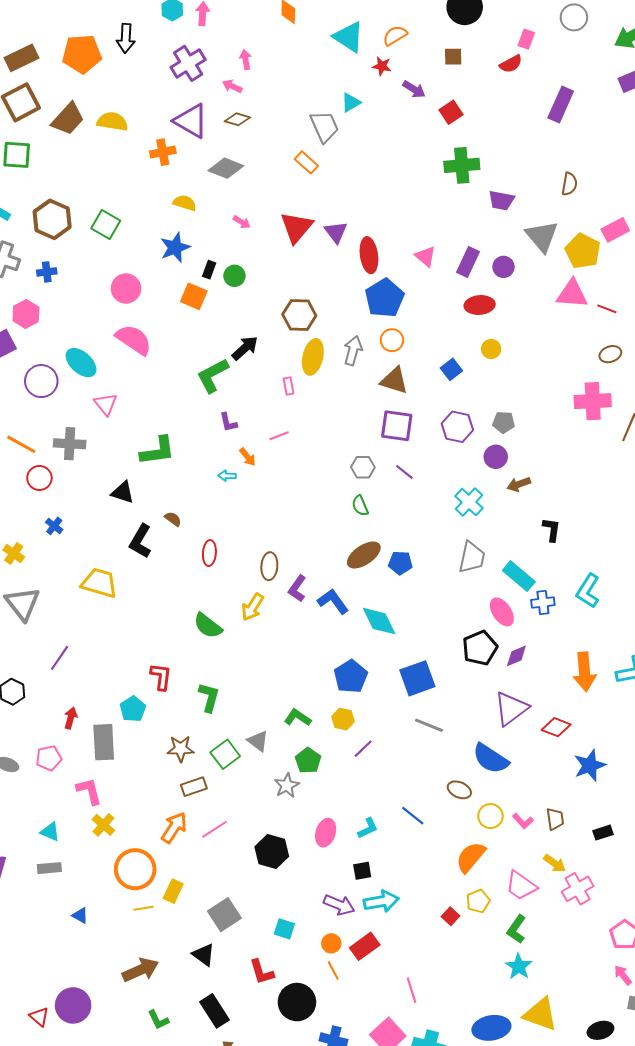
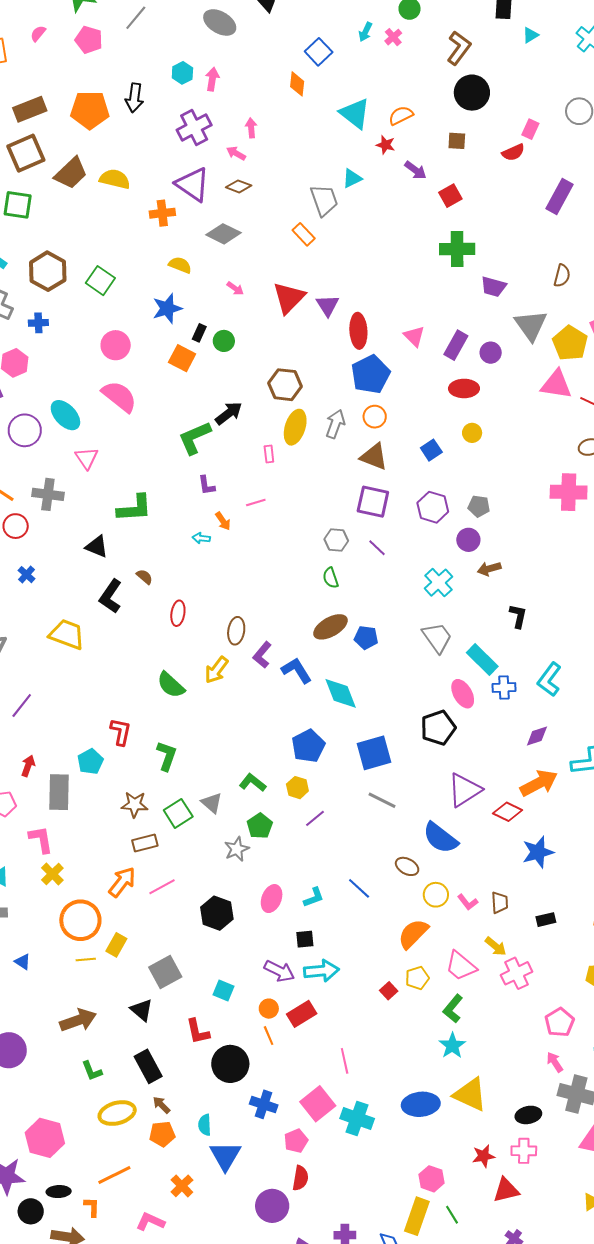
gray trapezoid: (472, 557) -> (437, 638), turned -52
purple diamond: (516, 656) -> (537, 736), moved
orange arrow: (585, 672) -> (539, 783), moved, turned -117

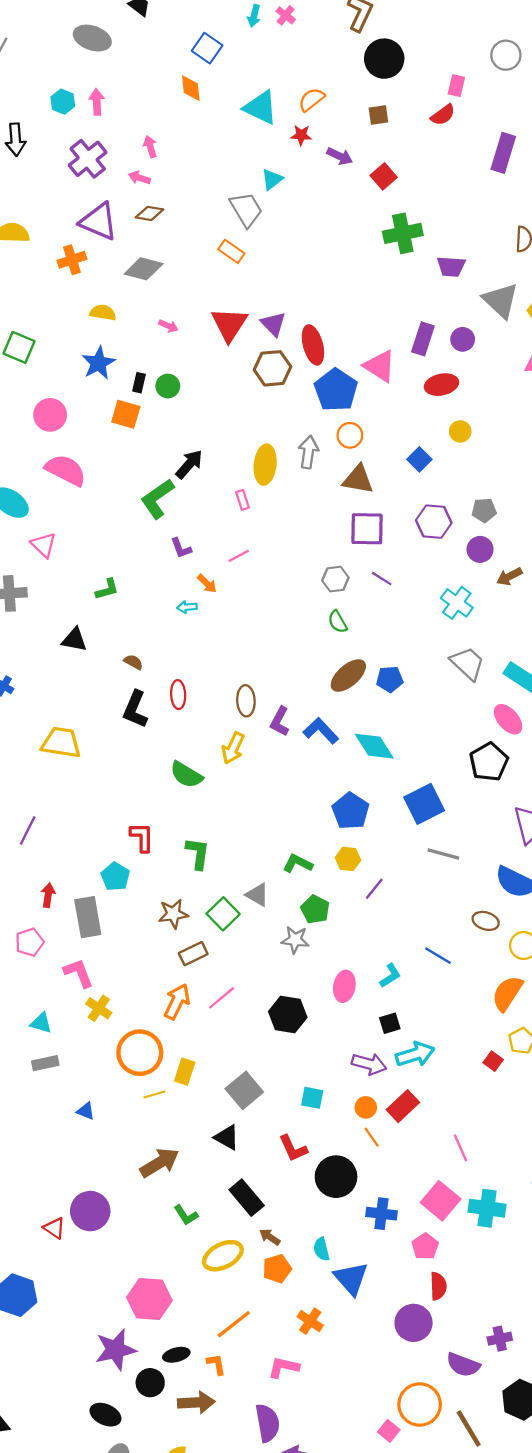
pink triangle: (414, 336) -> (380, 366), moved, size x1.4
brown hexagon: (285, 385) -> (273, 368), moved
green L-shape: (134, 508) -> (107, 589), size x0.6
black L-shape: (111, 596) -> (135, 709), moved
gray star: (237, 849) -> (295, 940), turned -30

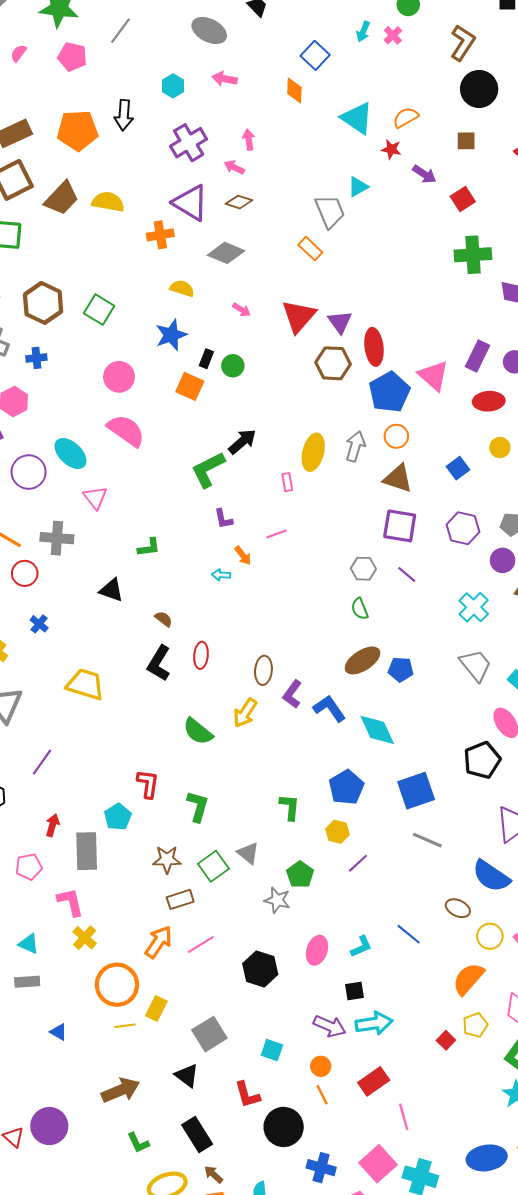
pink arrow: (97, 102) -> (225, 79), moved, turned -85
green L-shape: (298, 864) -> (290, 807), moved, turned 60
red rectangle: (403, 1106) -> (374, 1081), moved

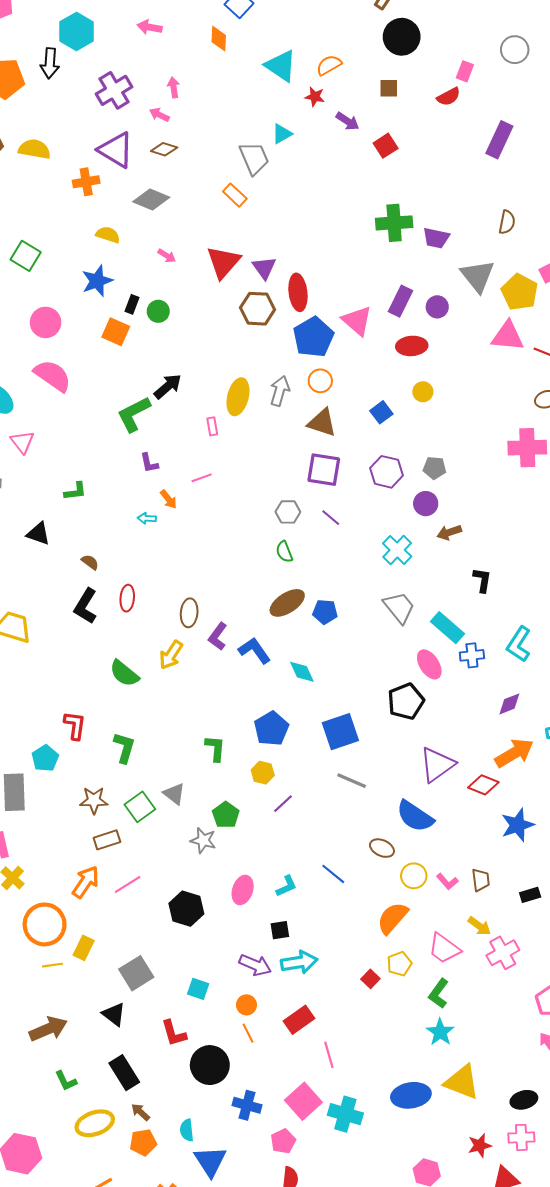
cyan hexagon: (173, 86) -> (77, 31), moved, size x1.6
green cross: (473, 255) -> (394, 223), moved
cyan diamond: (377, 730) -> (302, 672), size x0.7

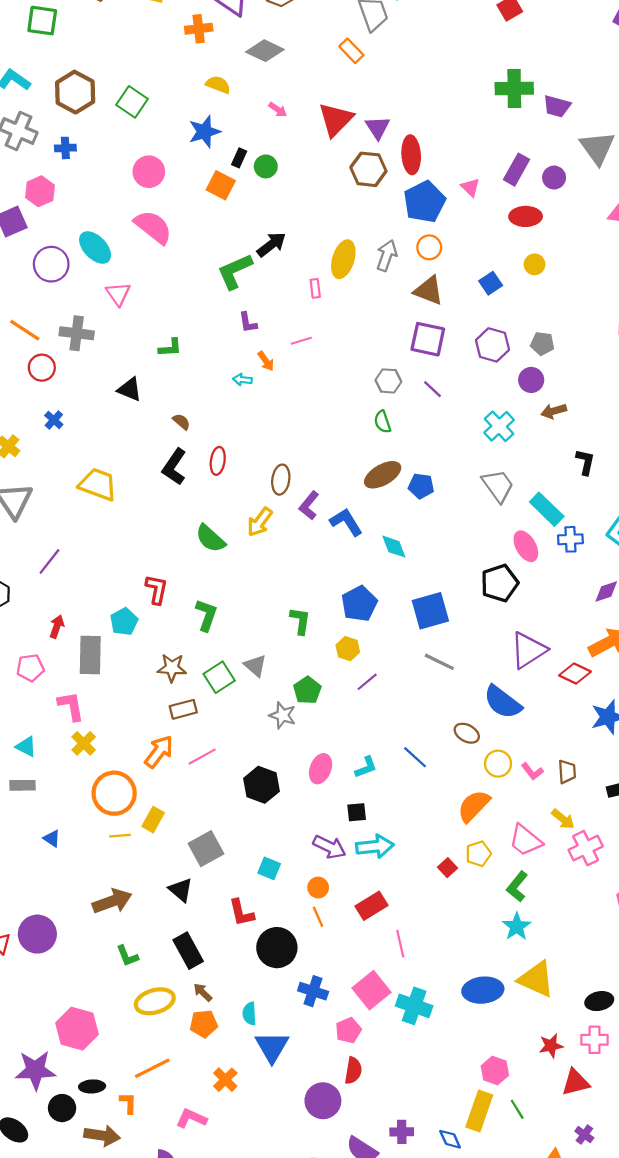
pink triangle: (357, 321) -> (470, 187), size x0.6

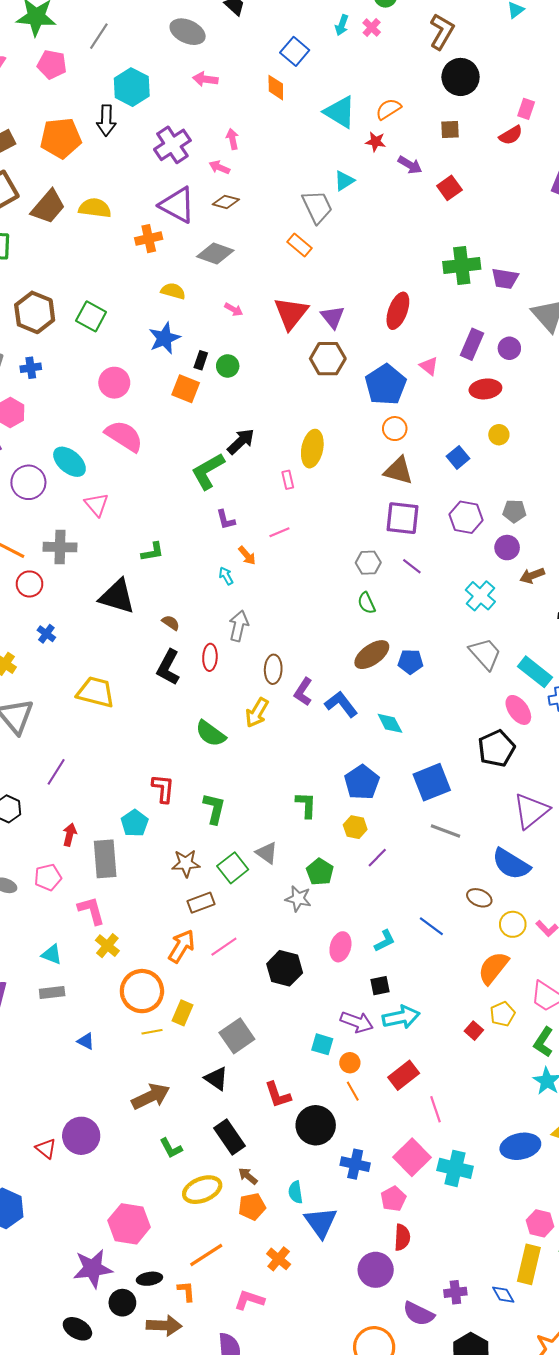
red ellipse: (411, 155) -> (398, 311), moved, turned 30
gray arrow: (387, 255) -> (239, 626), moved
cyan arrow: (242, 380) -> (226, 576), turned 60
black triangle: (130, 389) -> (117, 596), size x1.5
cyan square: (269, 868) -> (322, 1044), moved

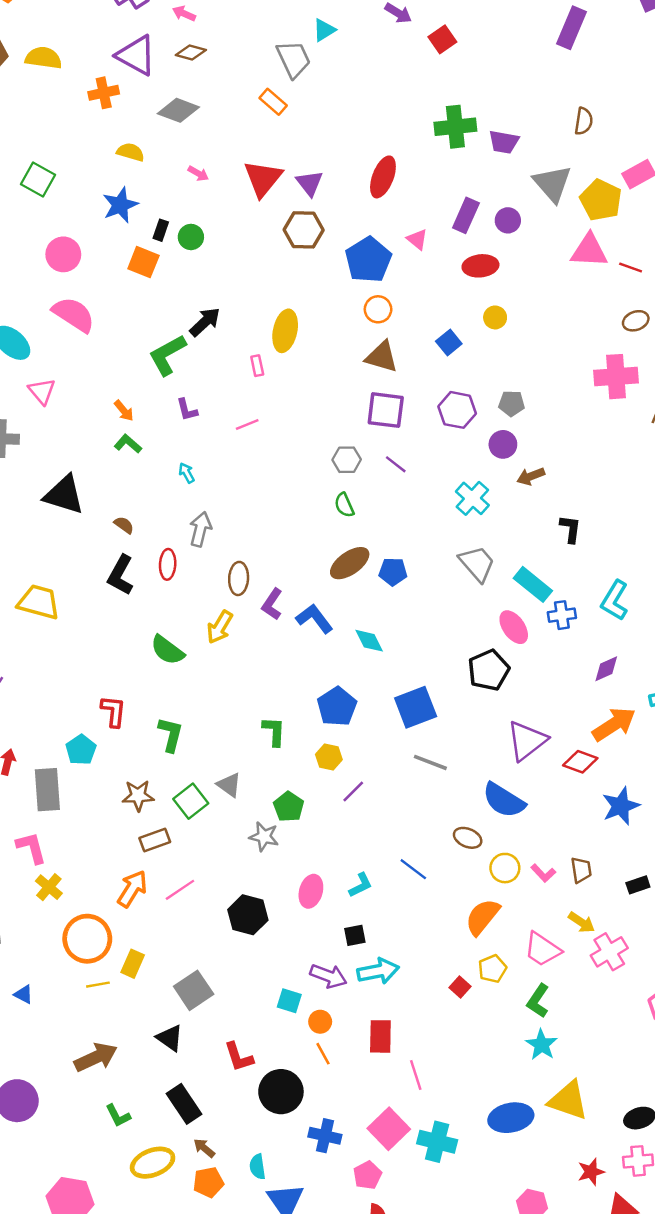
green L-shape: (152, 552) -> (128, 444), moved, turned -130
orange arrow: (247, 555) -> (124, 411), moved
red rectangle: (404, 1075) -> (380, 1036), turned -52

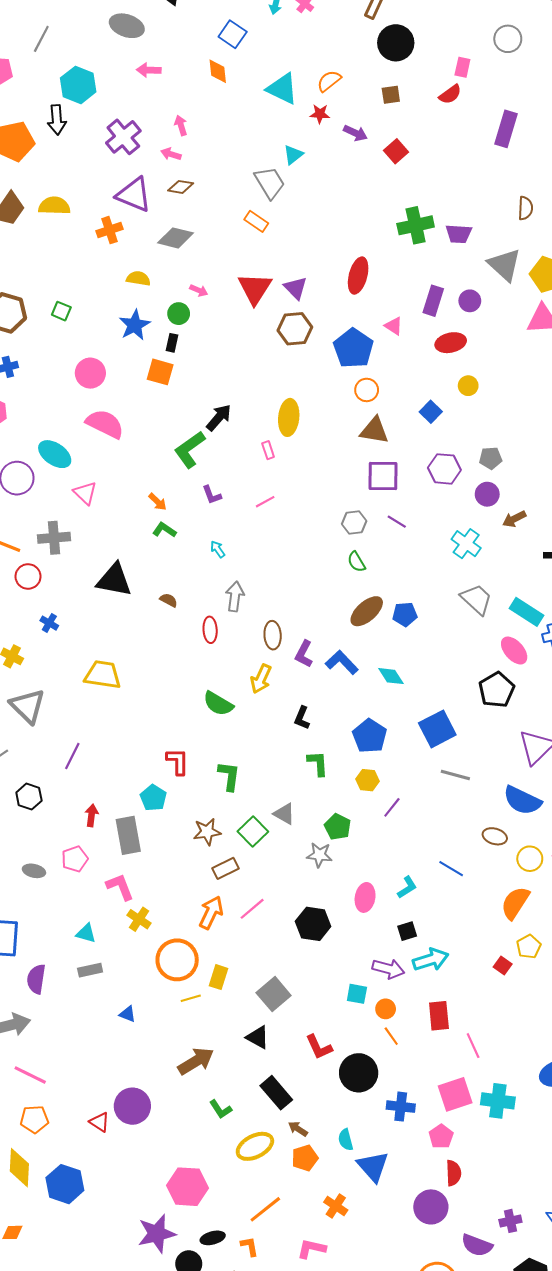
green square: (38, 180) -> (61, 311), size x0.7
green circle: (191, 237) -> (179, 314), moved
black L-shape: (121, 575) -> (302, 718), moved, size x0.7
pink square: (389, 1129) -> (455, 1094), turned 32

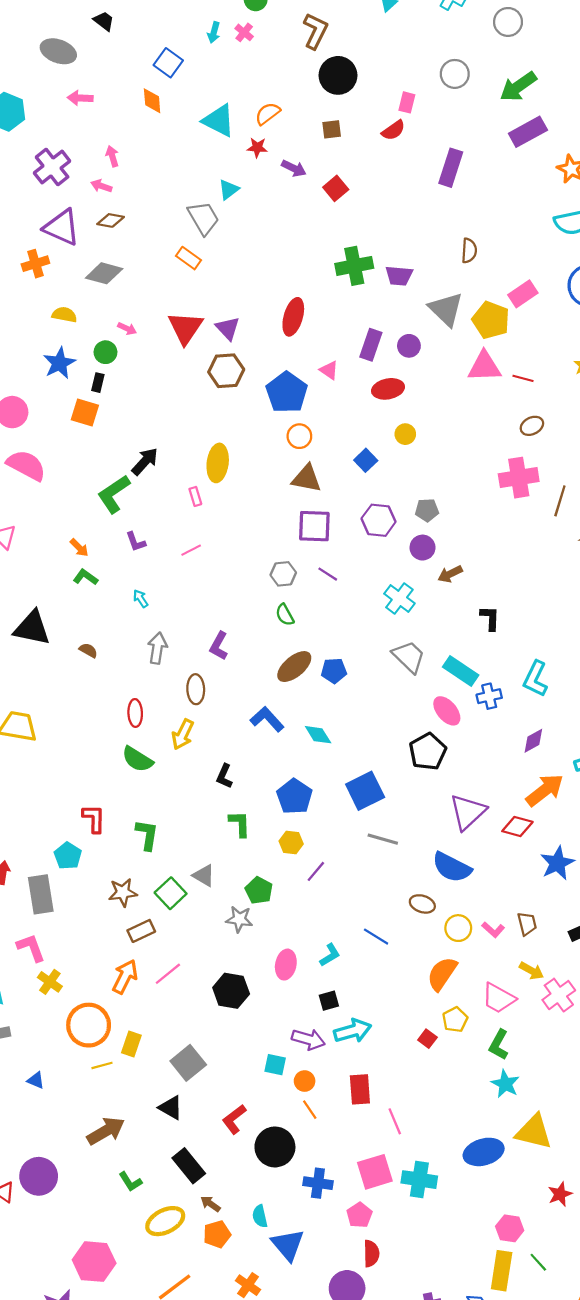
red ellipse: (210, 630) -> (135, 713), moved
purple L-shape: (304, 654) -> (219, 646), moved
red L-shape: (319, 1047) -> (234, 1119), turned 76

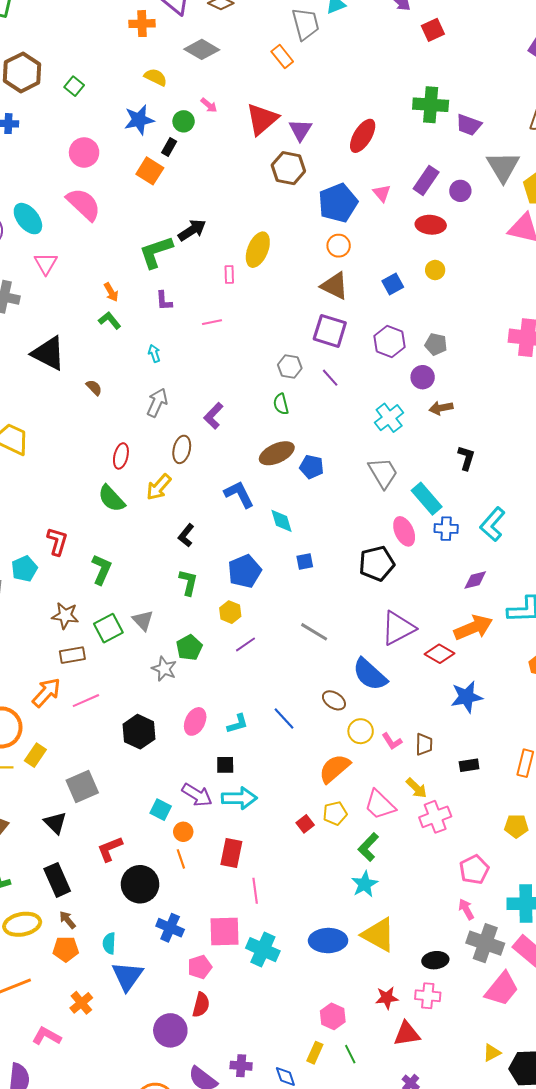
blue square: (365, 791) -> (305, 562), moved, size x0.5
yellow rectangle: (502, 1271) -> (315, 1053), size x0.6

